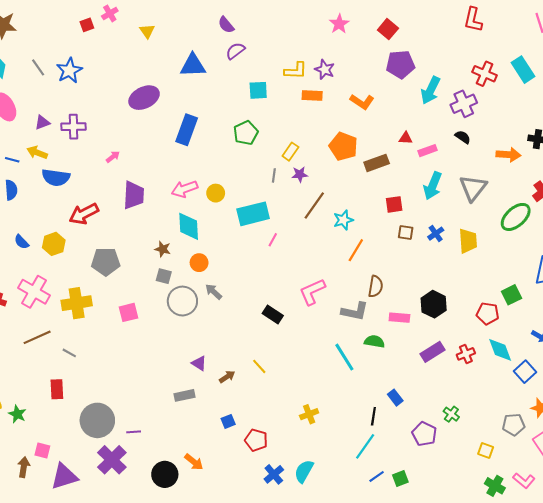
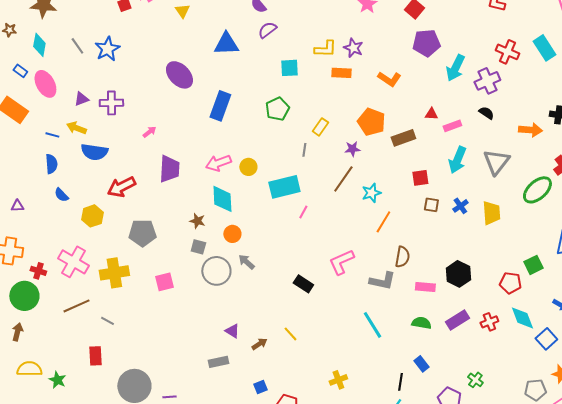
purple ellipse: (144, 98) -> (179, 75), turned 72
purple star: (300, 174) -> (352, 149), moved
blue semicircle: (22, 242) -> (61, 195), moved
green semicircle: (374, 342) -> (421, 323), moved

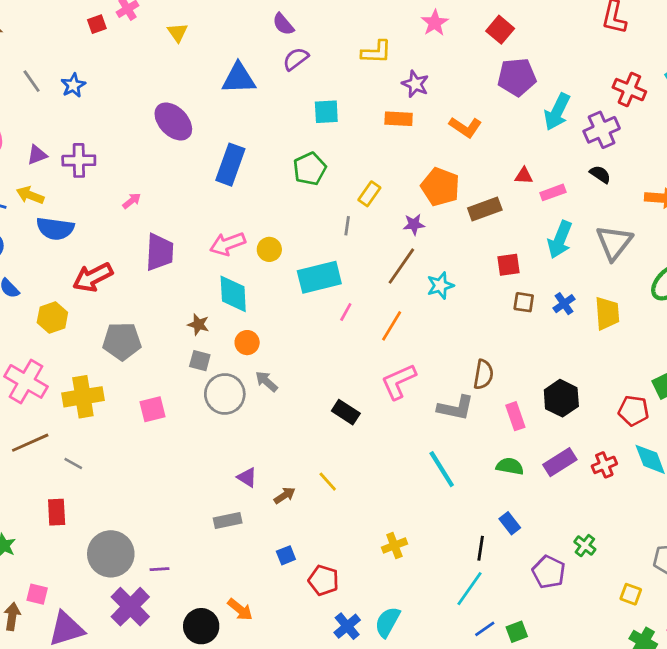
blue star: (107, 49) -> (73, 85), size x0.7
yellow L-shape: (325, 49) -> (376, 52), moved
orange line: (383, 222) -> (392, 326), moved
pink rectangle: (425, 287) -> (515, 416), turned 66

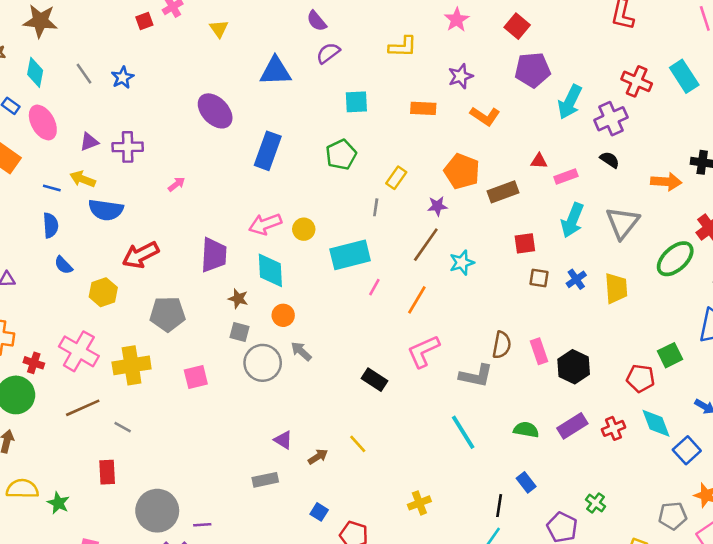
purple star: (415, 84) -> (461, 76), moved, turned 30
purple trapezoid: (159, 252) -> (214, 255), moved
pink rectangle: (515, 416) -> (539, 351), moved
blue square: (286, 555) -> (319, 512), turned -36

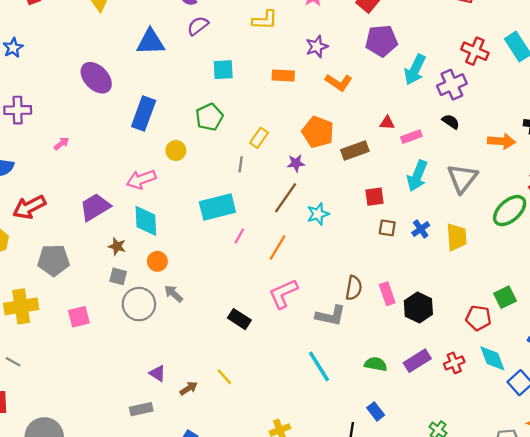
yellow circle: (304, 229) -> (176, 150), moved
purple trapezoid: (214, 255) -> (95, 207), turned -124

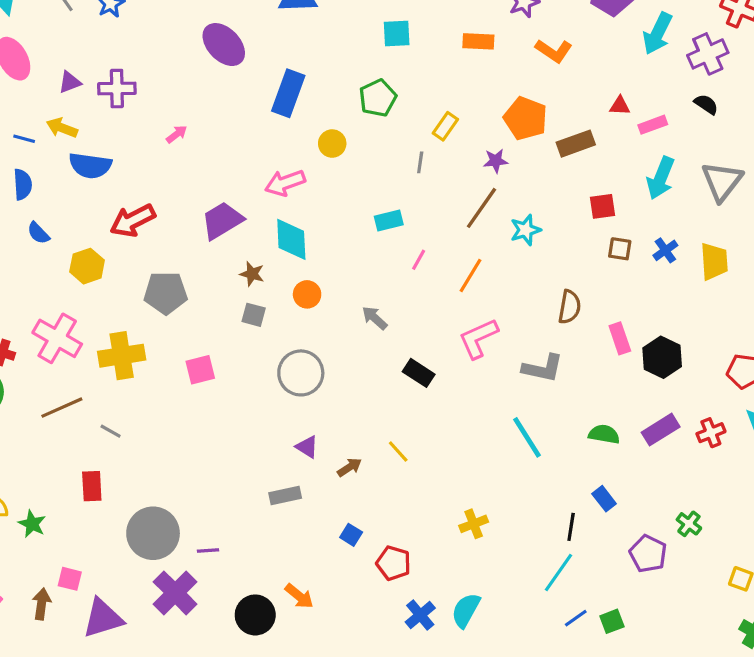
cyan rectangle: (217, 207) -> (389, 221), size x0.6
brown semicircle: (354, 288) -> (569, 307), moved
gray arrow: (174, 294) -> (375, 318), moved
gray circle: (139, 304) -> (301, 373), moved

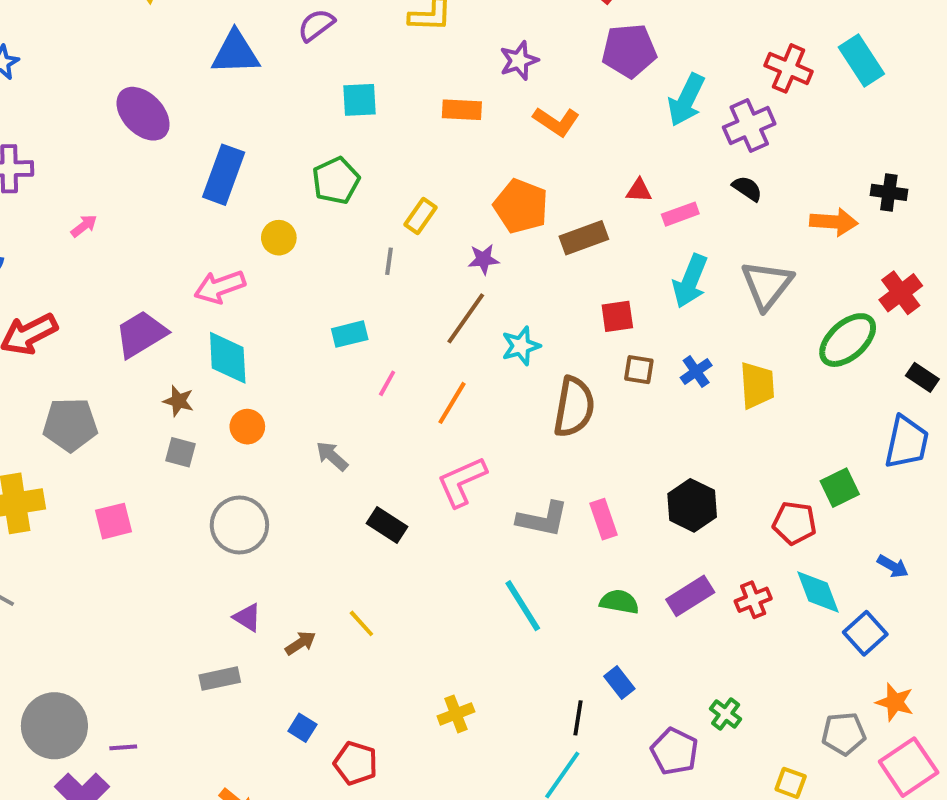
brown semicircle: (569, 307) -> (574, 407), moved, size x1.4
pink rectangle: (620, 338) -> (604, 519), moved

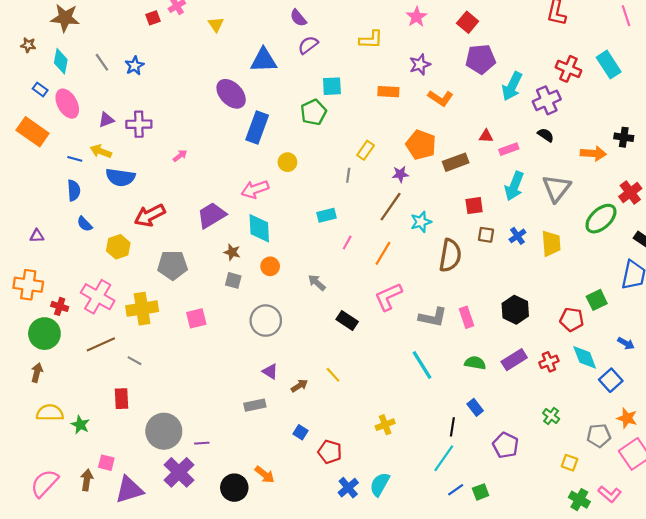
purple ellipse: (143, 114) -> (231, 94), moved
green pentagon: (336, 181) -> (314, 112), moved
green cross: (726, 714) -> (551, 416), moved

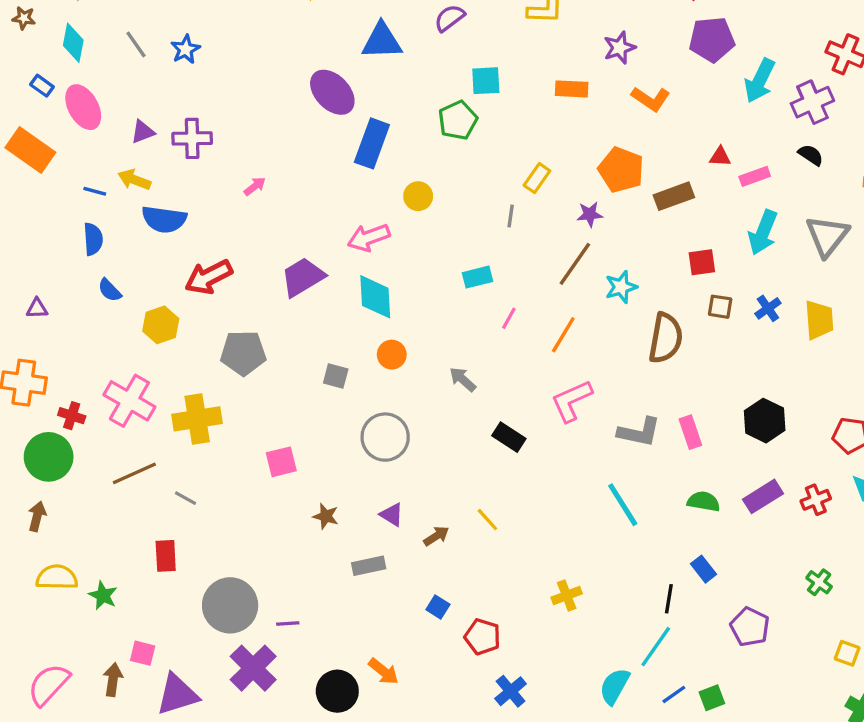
brown star: (232, 252) -> (326, 516), moved
pink square: (196, 318) -> (281, 462), moved
cyan semicircle: (380, 484) -> (614, 686), moved

